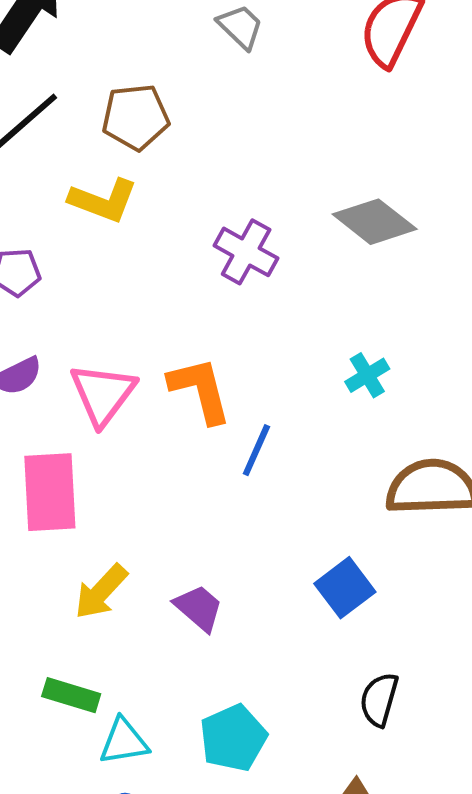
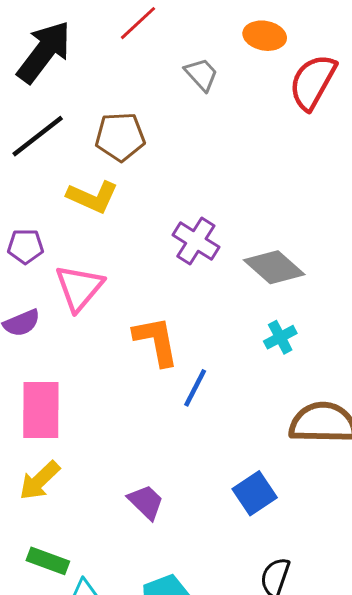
gray diamond: (375, 222) -> (274, 267), moved
pink triangle: (103, 394) -> (79, 288), moved
yellow arrow: (101, 592) -> (40, 481), moved

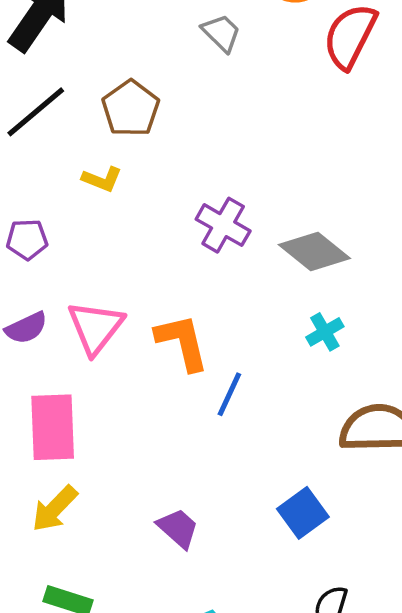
brown pentagon: (120, 137) -> (131, 109), turned -30
yellow L-shape: (93, 197) -> (102, 179), size x0.7
pink triangle: (79, 288) -> (96, 327), moved

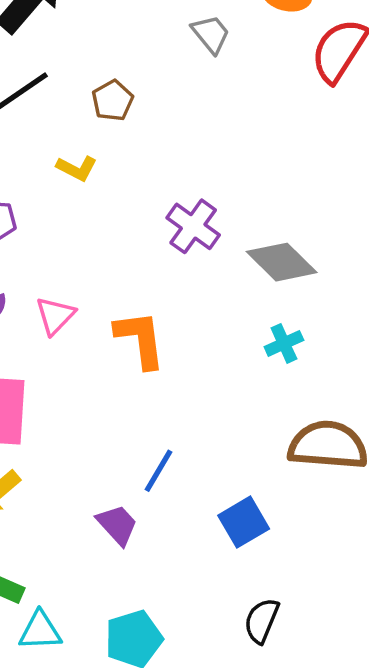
brown pentagon: (131, 109) -> (113, 101), size x0.7
pink triangle: (96, 327) -> (55, 316), size x0.7
blue line: (229, 394) -> (158, 471), moved

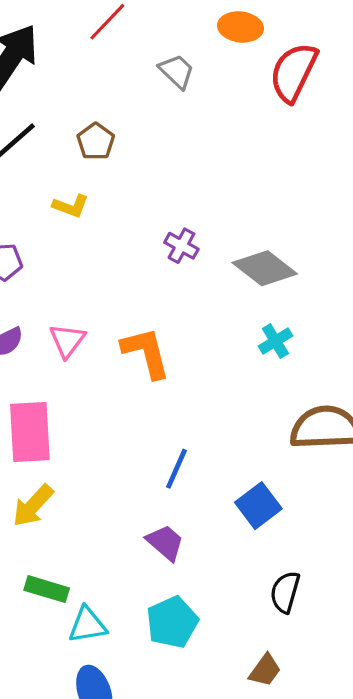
purple cross: (193, 226) -> (181, 246), size x0.7
purple trapezoid: (117, 525) -> (165, 543), moved

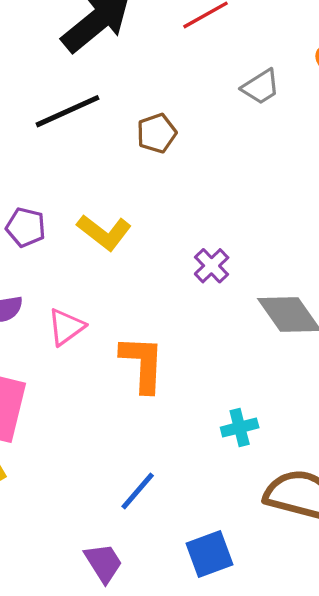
gray trapezoid: (177, 71) -> (261, 87), turned 87
yellow L-shape: (71, 206) -> (104, 232), moved, size x1.4
cyan cross: (275, 341) -> (240, 427), moved

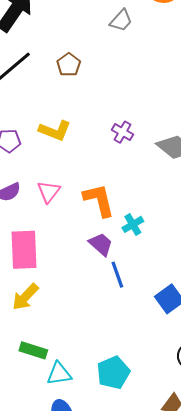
cyan cross: (240, 427) -> (133, 224), moved
blue line: (138, 491) -> (117, 275), turned -44
purple trapezoid: (103, 563) -> (101, 244), moved

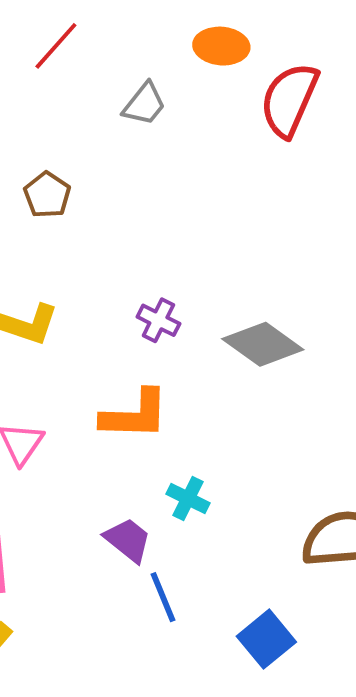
orange L-shape: (99, 200) -> (135, 415), moved, turned 108
cyan cross: (133, 224) -> (188, 498), turned -30

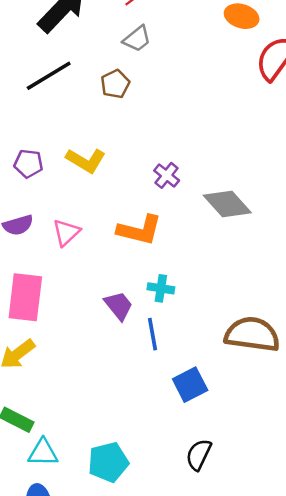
gray trapezoid: (144, 104) -> (137, 39), moved
cyan cross: (188, 498) -> (161, 288), turned -30
blue line: (163, 597) -> (152, 334), moved

